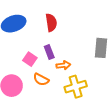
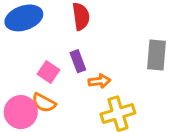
orange semicircle: (41, 80) -> (44, 103), moved

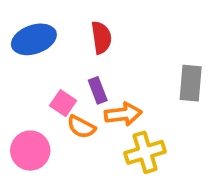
orange arrow: (99, 81) -> (123, 114), size x1.4
orange semicircle: (44, 103) -> (81, 127), moved

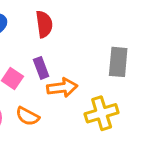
orange semicircle: (81, 127) -> (28, 116), moved
yellow cross: (145, 152) -> (102, 113), moved

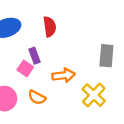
purple rectangle: (41, 68) -> (35, 56), moved
yellow cross: (102, 113) -> (94, 95), turned -30

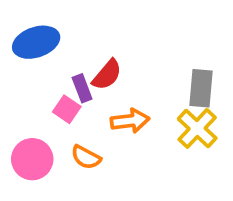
red semicircle: (50, 27) -> (107, 75), moved, turned 48
yellow cross: (94, 95) -> (197, 128), moved

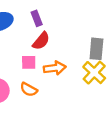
purple rectangle: (82, 88) -> (37, 18), moved
pink square: (67, 109) -> (29, 62), moved, turned -35

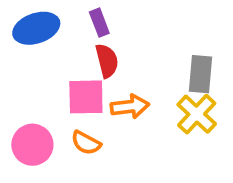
red semicircle: (41, 41) -> (107, 61), turned -54
pink square: (29, 62) -> (86, 97), size x1.5

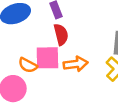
orange semicircle: (86, 143) -> (28, 65), moved

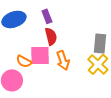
orange arrow: (76, 64) -> (63, 60), turned 78

